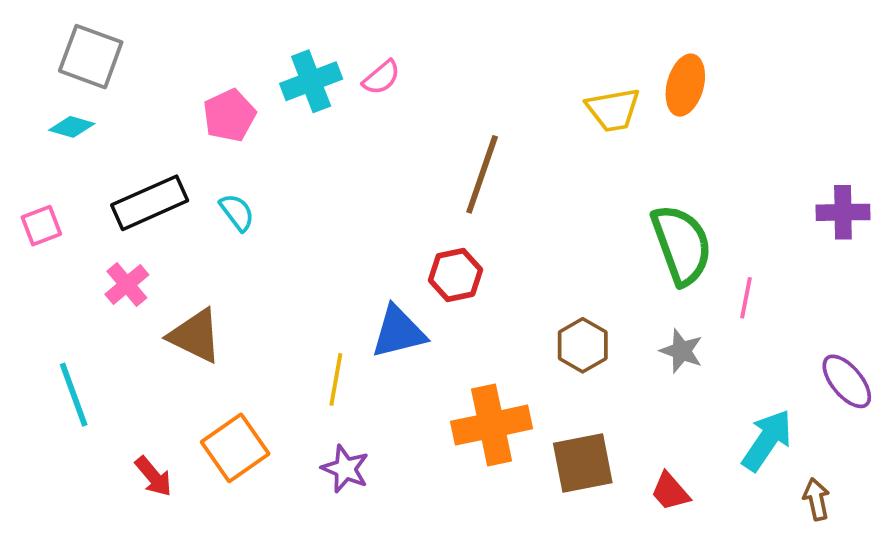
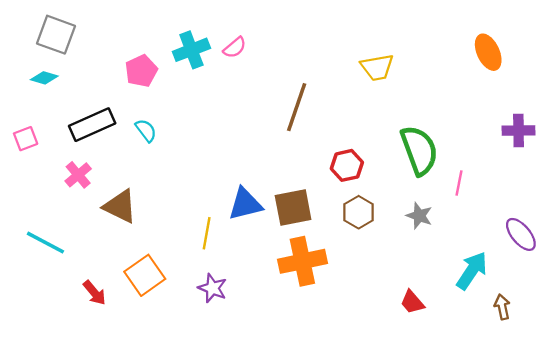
orange ellipse: (685, 85) -> (488, 52), moved, turned -40
red hexagon: (455, 275) -> (347, 165), moved
cyan line: (74, 395) -> (45, 243), turned -42
brown square: (583, 463) -> (293, 208), moved

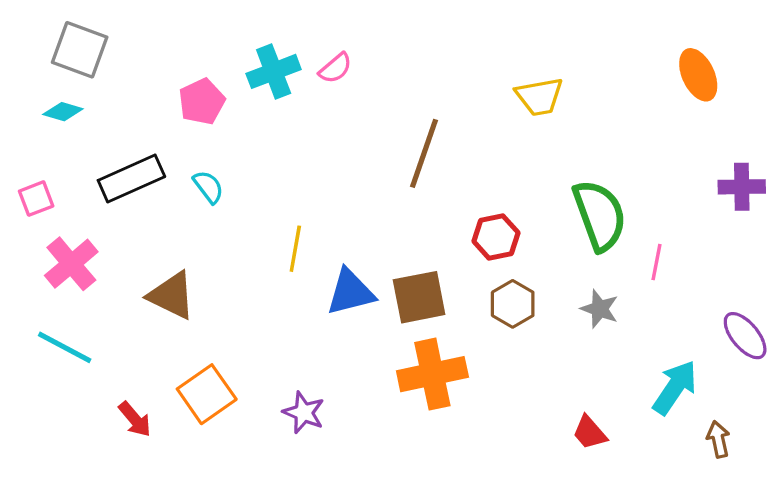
pink cross: (78, 175) -> (71, 264), moved, size x1.4
yellow line: (207, 233) -> (295, 249), moved

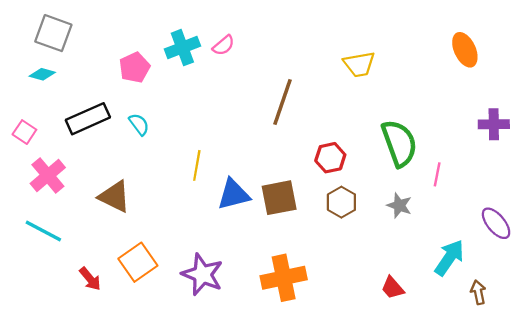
pink square: (36, 199) -> (24, 132), turned -35
orange cross: (432, 374) -> (284, 278), moved
purple star: (304, 413) -> (202, 274), size x1.5

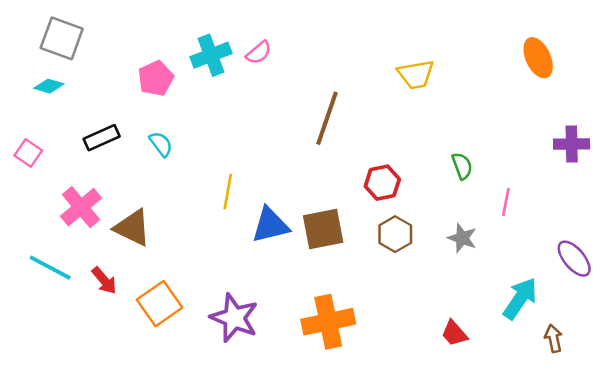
black rectangle: (88, 119) -> (102, 138), size x0.7
green semicircle: (399, 143) -> (462, 166), size x0.5
pink cross: (48, 175) -> (81, 207), moved
red arrow: (90, 279) -> (104, 280), moved

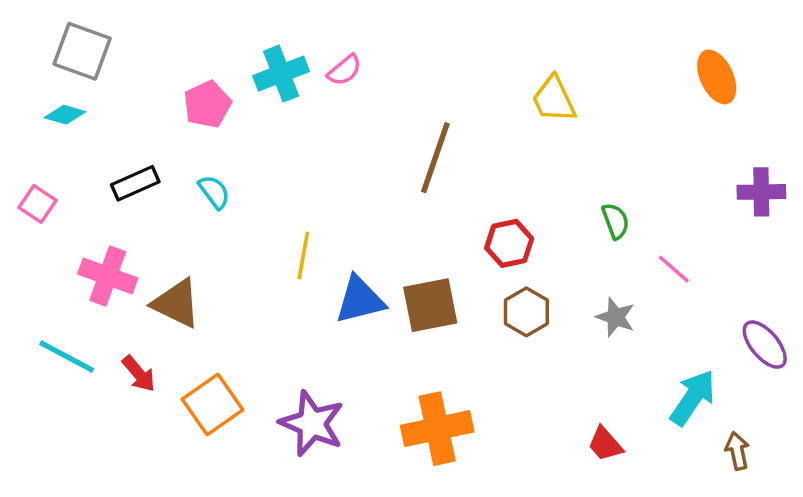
yellow trapezoid: (416, 74) -> (554, 99), turned 75
pink line: (506, 202) -> (674, 269), turned -60
pink cross: (81, 207) -> (108, 276), turned -30

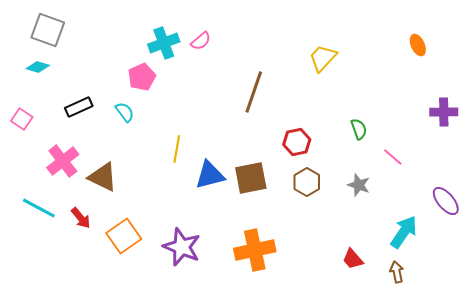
orange ellipse: (717, 77) -> (418, 45), size x0.7
yellow trapezoid: (554, 99) -> (323, 58), turned 68
pink pentagon: (207, 104) -> (142, 77), moved
pink cross: (108, 276) -> (63, 161), turned 32
brown arrow: (737, 451) -> (397, 272), moved

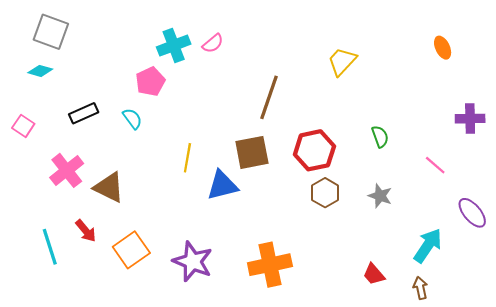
red hexagon: (297, 142) -> (314, 150), size x1.4
pink line: (393, 157) -> (435, 165), moved
brown square: (251, 178) -> (252, 152), moved
cyan line: (39, 208) -> (50, 247), moved, turned 44

